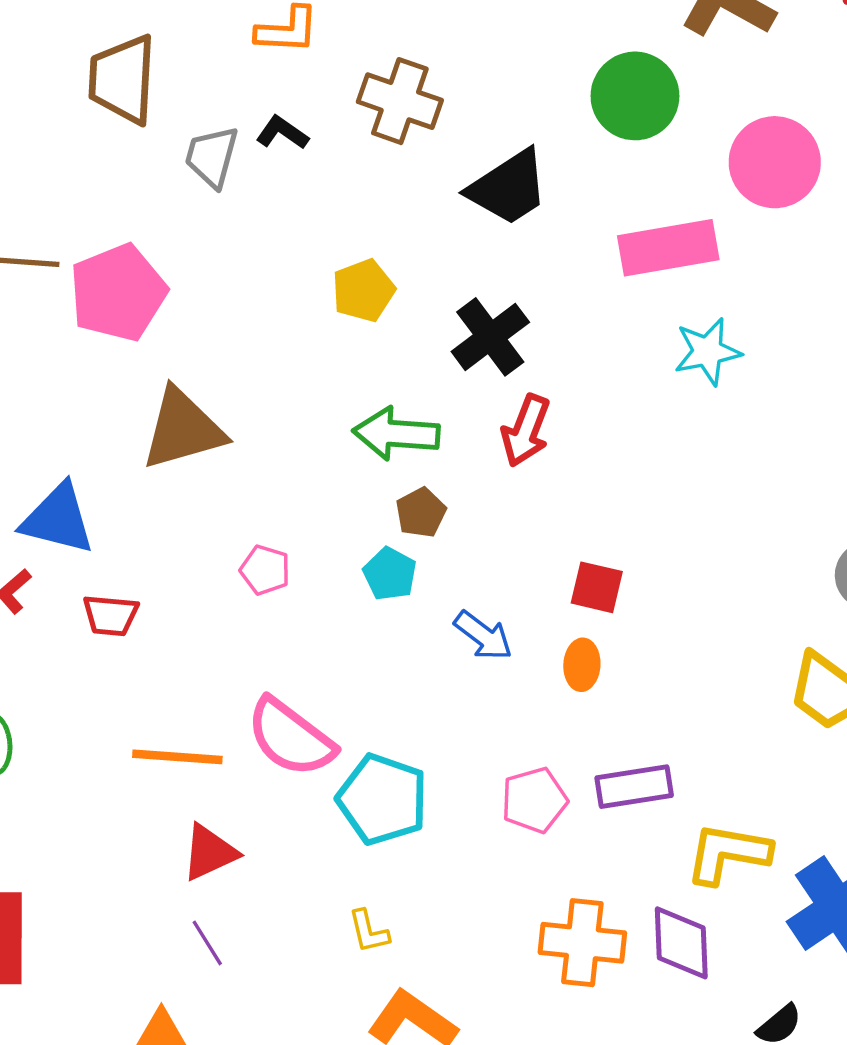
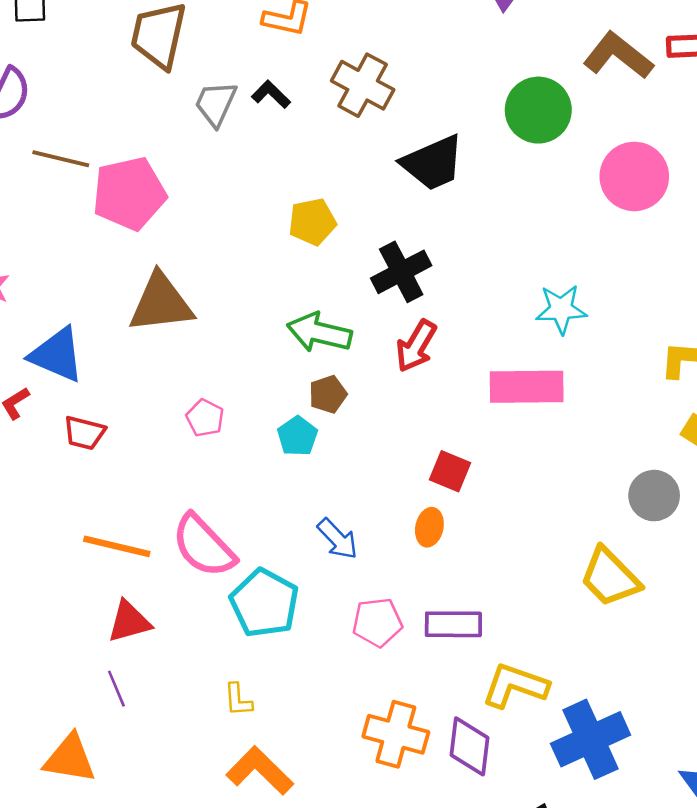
pink rectangle: (668, 248) -> (527, 387), moved
blue arrow: (483, 636) -> (338, 539), moved

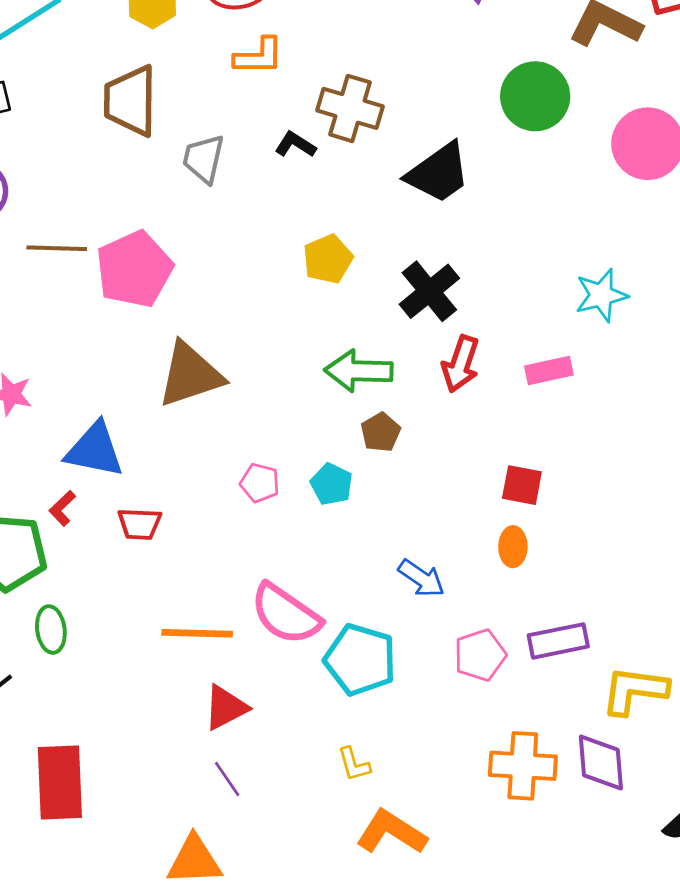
black L-shape: (271, 94) -> (295, 145), moved
pink rectangle: (527, 387) -> (549, 370), moved, size x0.6
cyan pentagon: (297, 436) -> (331, 484), moved

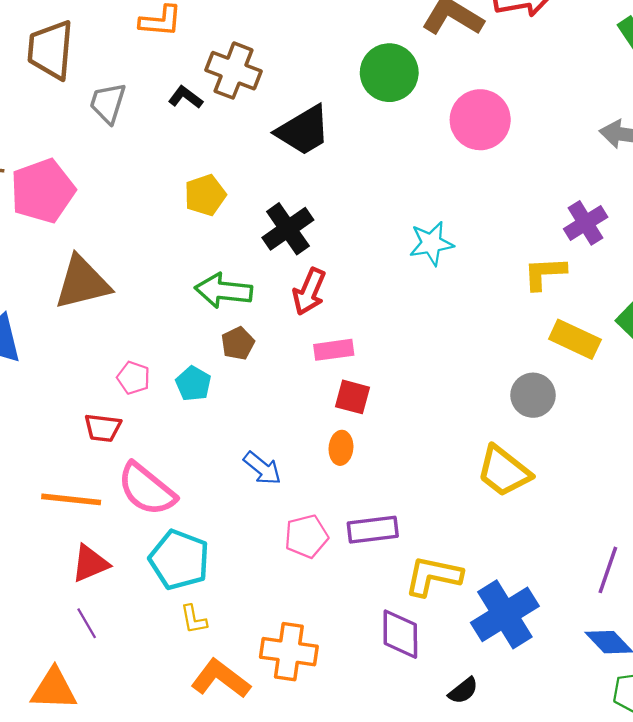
pink rectangle: (549, 370) -> (334, 350), moved
red trapezoid: (139, 524) -> (103, 428), moved
cyan pentagon: (360, 660) -> (179, 560), moved
orange cross: (523, 766) -> (289, 652), moved

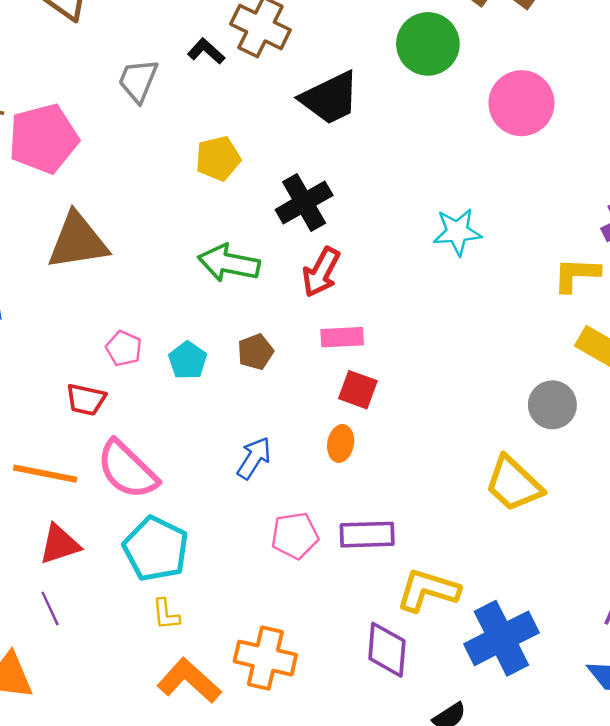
gray trapezoid: (108, 103) -> (138, 81), moved
brown pentagon: (238, 343) -> (255, 352), moved
blue arrow: (262, 468) -> (254, 458), turned -102

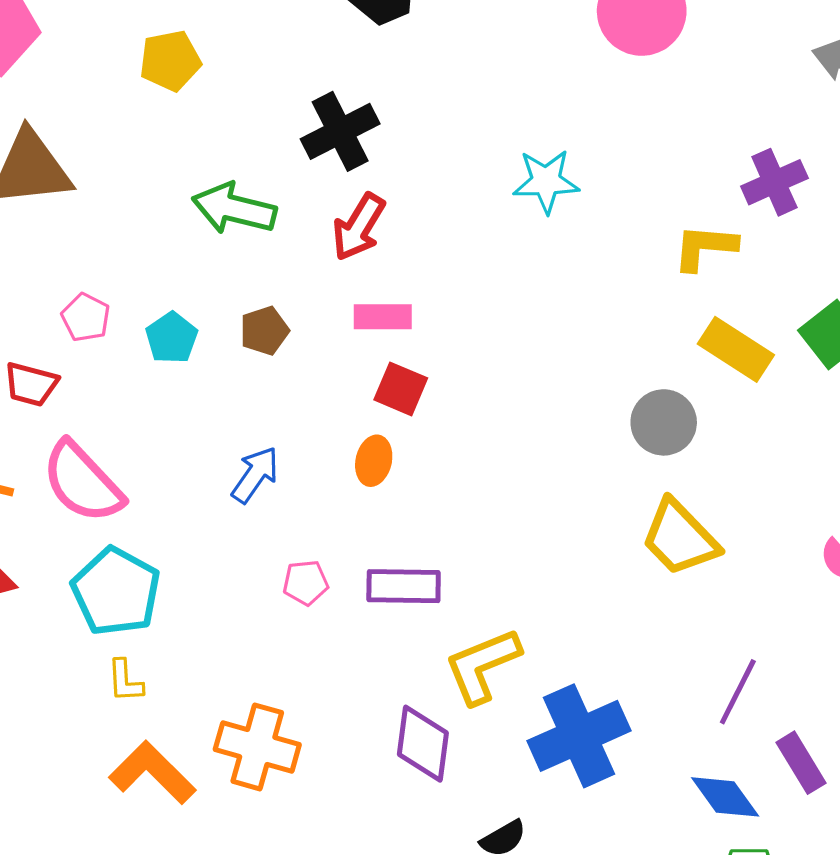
yellow pentagon: (218, 158) -> (170, 61), moved
yellow trapezoid: (514, 484) -> (680, 538), moved
pink pentagon: (295, 536) -> (306, 583), size x0.7
yellow L-shape: (428, 590) -> (482, 666), turned -42

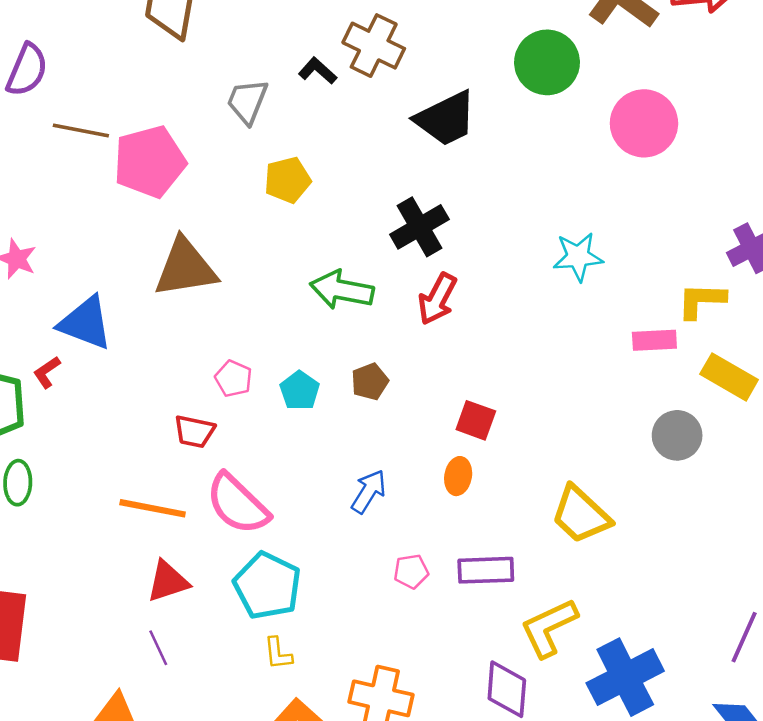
pink rectangle: (383, 317) -> (654, 340), moved
yellow trapezoid: (680, 538) -> (581, 515), moved

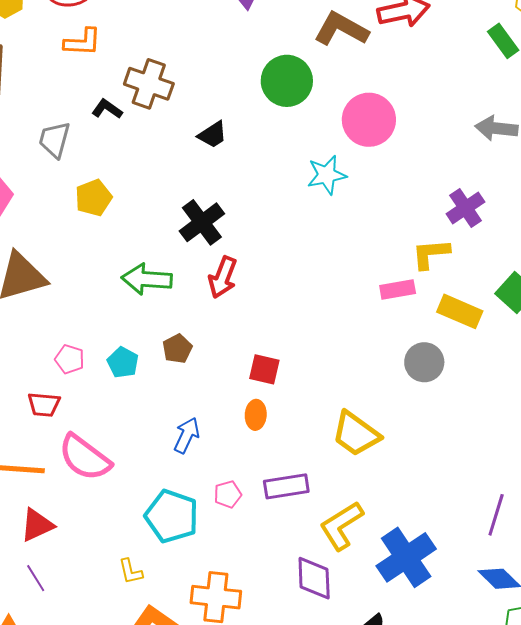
black trapezoid: (446, 119) -> (212, 135), size x0.6
cyan star: (578, 257) -> (327, 175), moved
cyan pentagon: (267, 586) -> (172, 516), moved

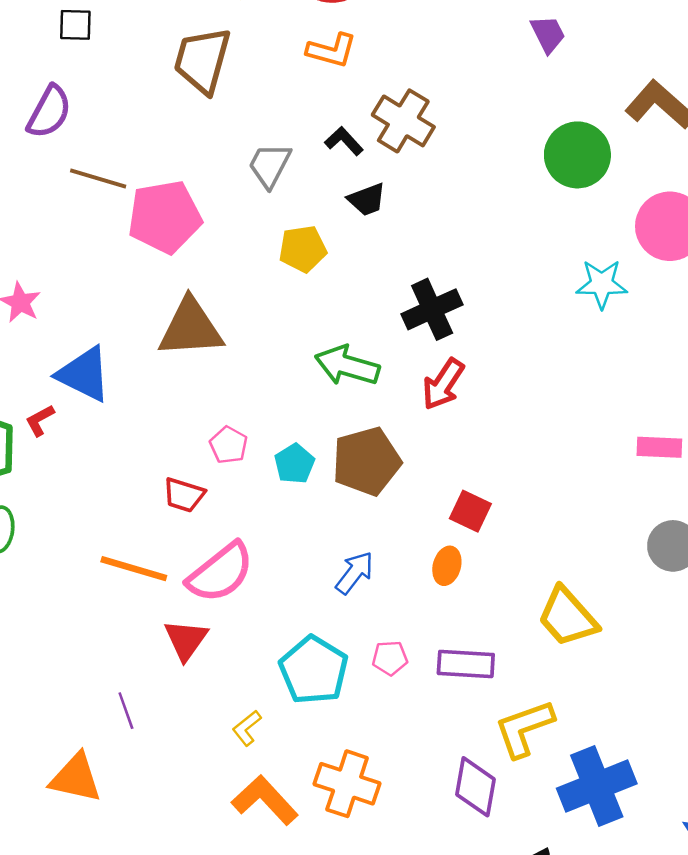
black trapezoid: (212, 135) -> (367, 200), moved
brown pentagon: (177, 349) -> (367, 461), size x1.8
pink semicircle: (85, 458) -> (220, 573), turned -88
red triangle: (37, 525) -> (186, 640), moved, turned -42
yellow L-shape: (130, 571) -> (247, 728), turned 52

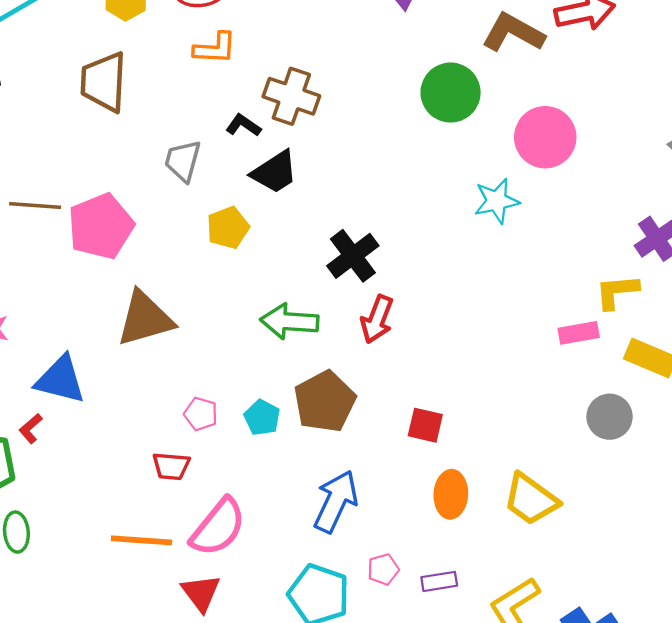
black trapezoid: (367, 200) -> (275, 172), size x1.4
orange ellipse: (447, 566) -> (451, 494), moved, size x1.4
blue arrow: (355, 573) -> (336, 501), size x1.5
purple rectangle: (466, 664) -> (439, 581), moved, size x0.7

